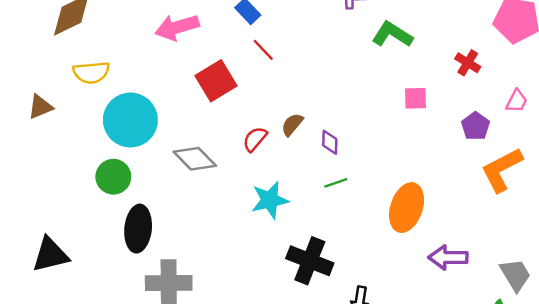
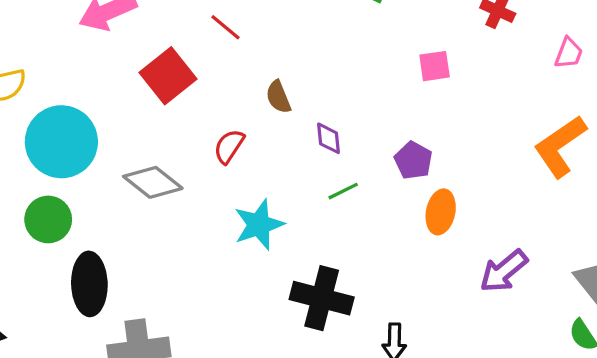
brown semicircle: (292, 125) -> (278, 97), moved, turned -55
purple pentagon: (476, 126) -> (413, 160), moved
orange ellipse: (407, 208) -> (441, 212), size x0.7
purple arrow: (448, 257) -> (504, 271), turned -33

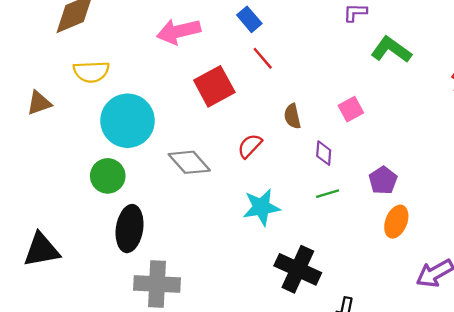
pink square: (435, 66) -> (351, 109), moved, turned -30

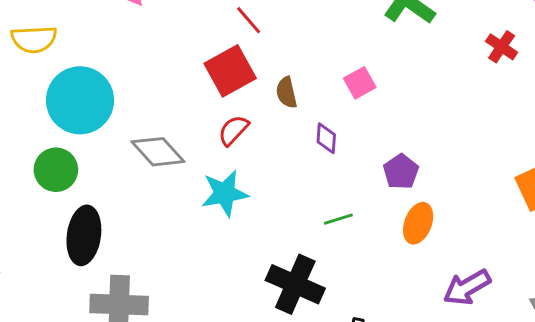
red square: (214, 86) -> (230, 71), moved
green line: (328, 194) -> (338, 219), moved
cyan star: (261, 207) -> (225, 193), moved

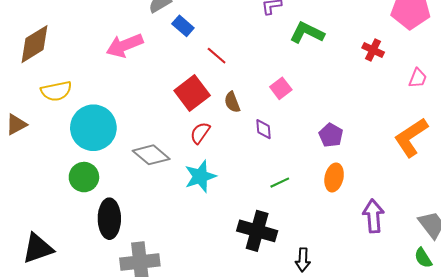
red line: (249, 20) -> (217, 56), moved
purple pentagon: (401, 172) -> (331, 135), moved
purple arrow: (467, 287) -> (373, 216), turned 124

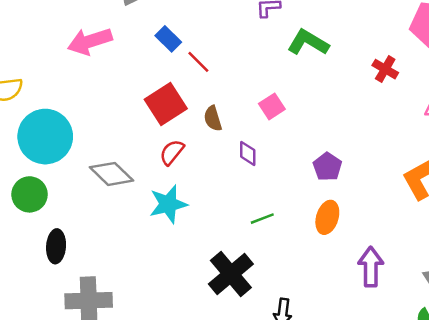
blue rectangle: (183, 26) -> (168, 39), moved
black ellipse: (109, 219) -> (56, 246), size x0.7
black cross: (257, 231) -> (231, 274), turned 30

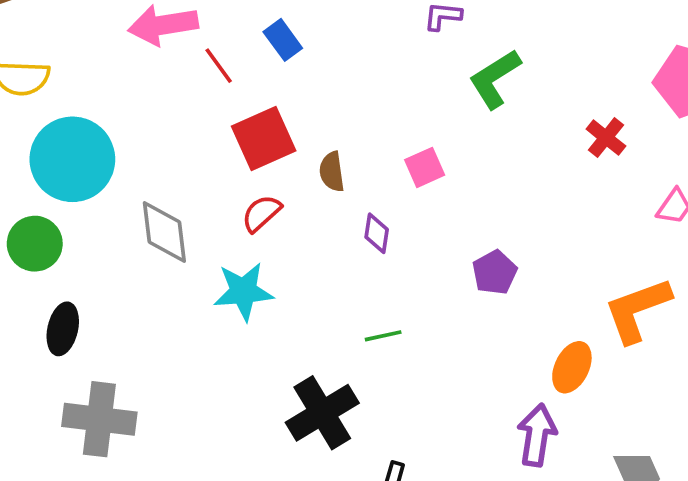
green L-shape: (308, 43) -> (495, 79), turned -72
red line: (198, 62) -> (219, 66), moved
gray diamond: (112, 174) -> (164, 232), turned 30
orange ellipse: (327, 217) -> (572, 367), moved

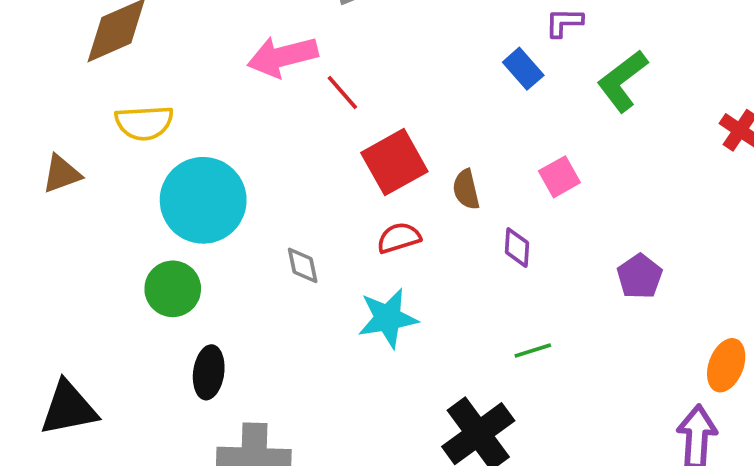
blue rectangle: (283, 40) -> (523, 69), moved
red semicircle: (261, 213) -> (399, 238), turned 30
gray diamond: (164, 232) -> (303, 265), size x0.6

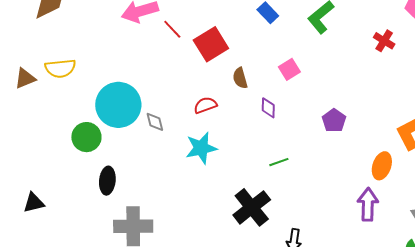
yellow semicircle: (144, 123) -> (60, 68), moved
red square: (394, 162) -> (211, 44), moved
cyan circle: (203, 200) -> (118, 105), moved
black triangle: (69, 408) -> (34, 203), size x0.7

